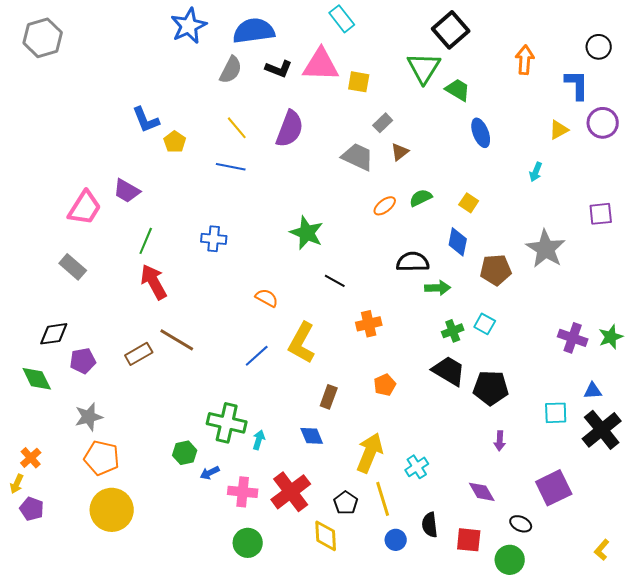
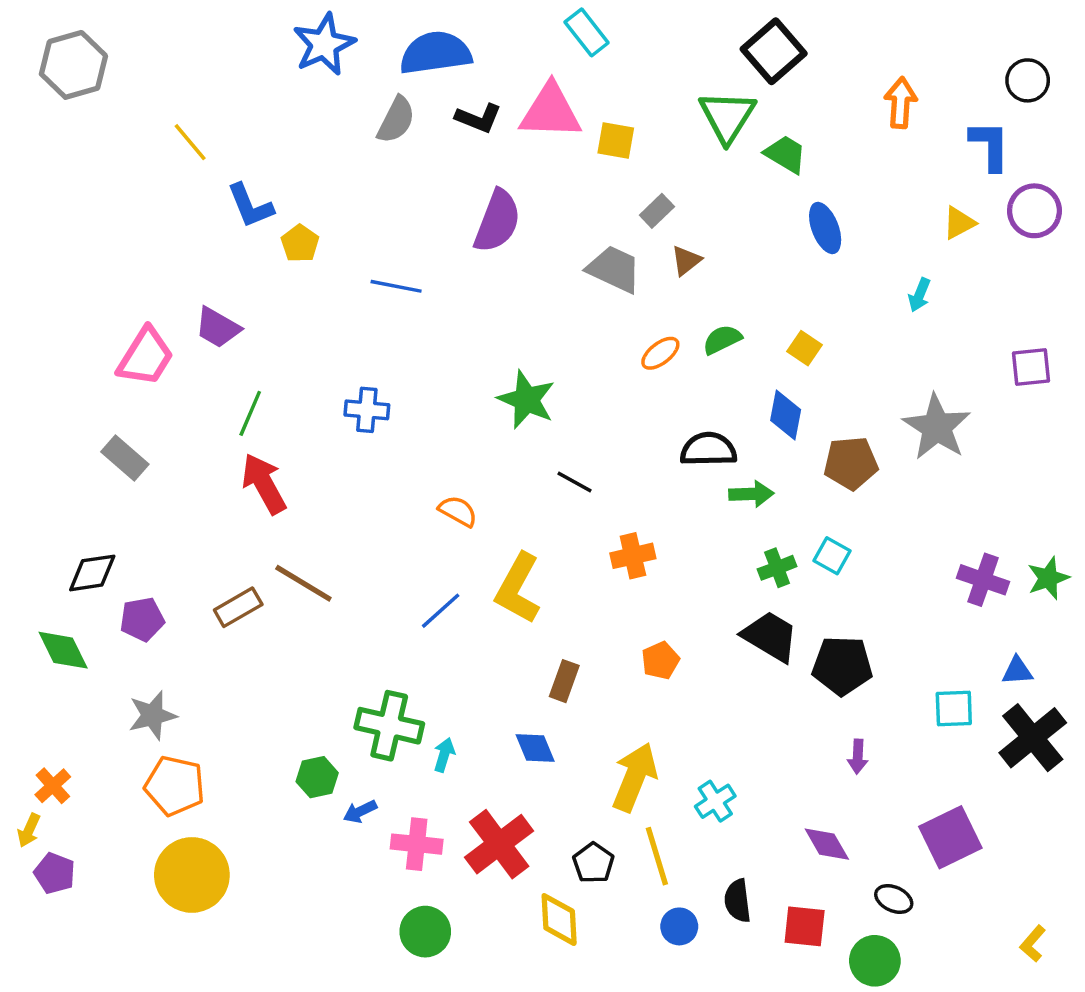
yellow line: (237, 128) -> (190, 142), moved

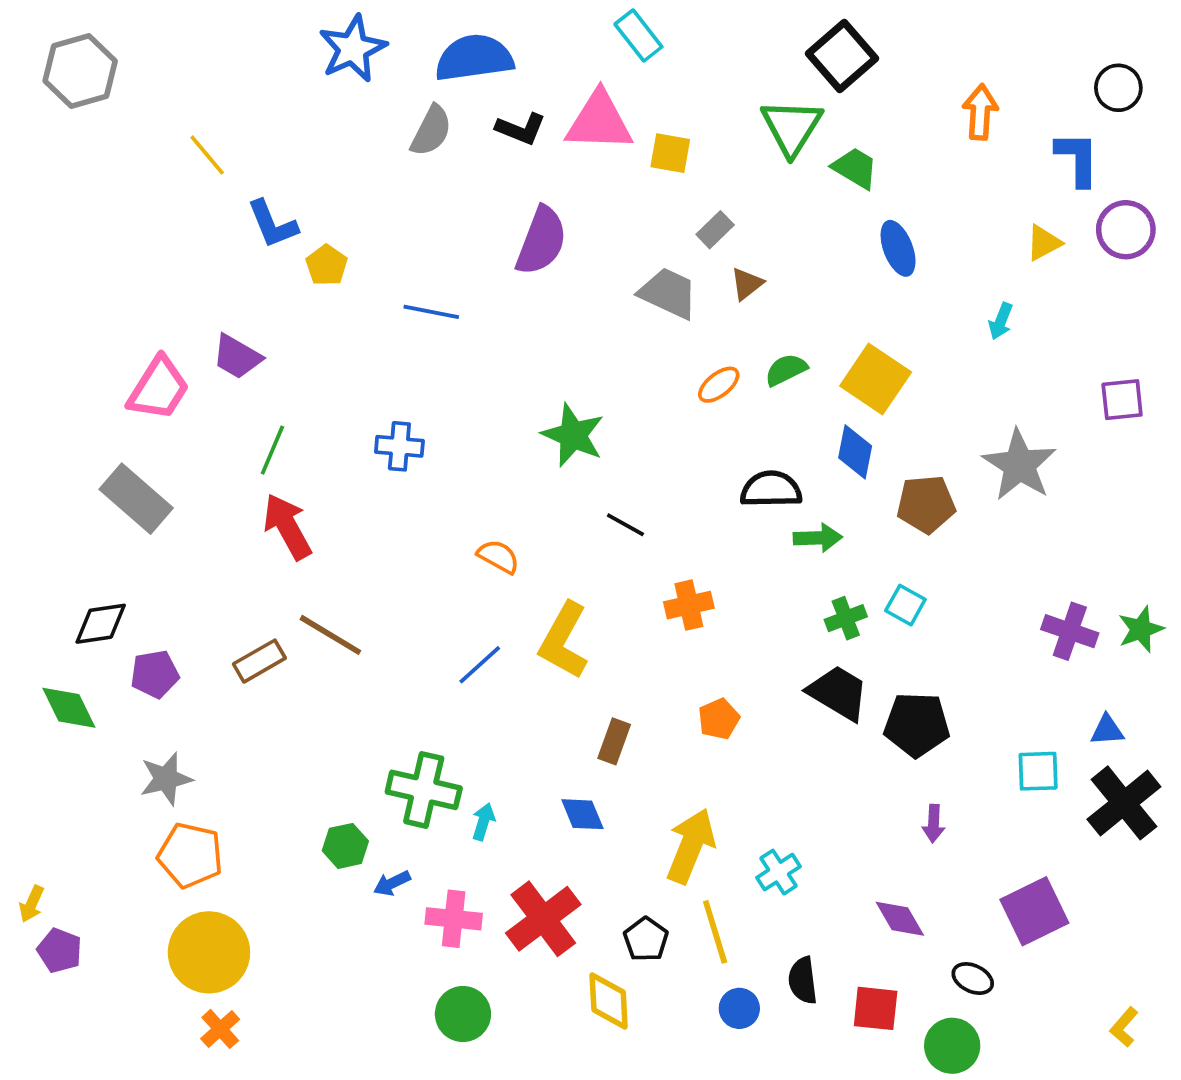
yellow square: (805, 348) -> (876, 379), size x1.8
gray rectangle: (125, 458) -> (136, 499), size x1.4
orange cross: (53, 786) -> (220, 1029), moved

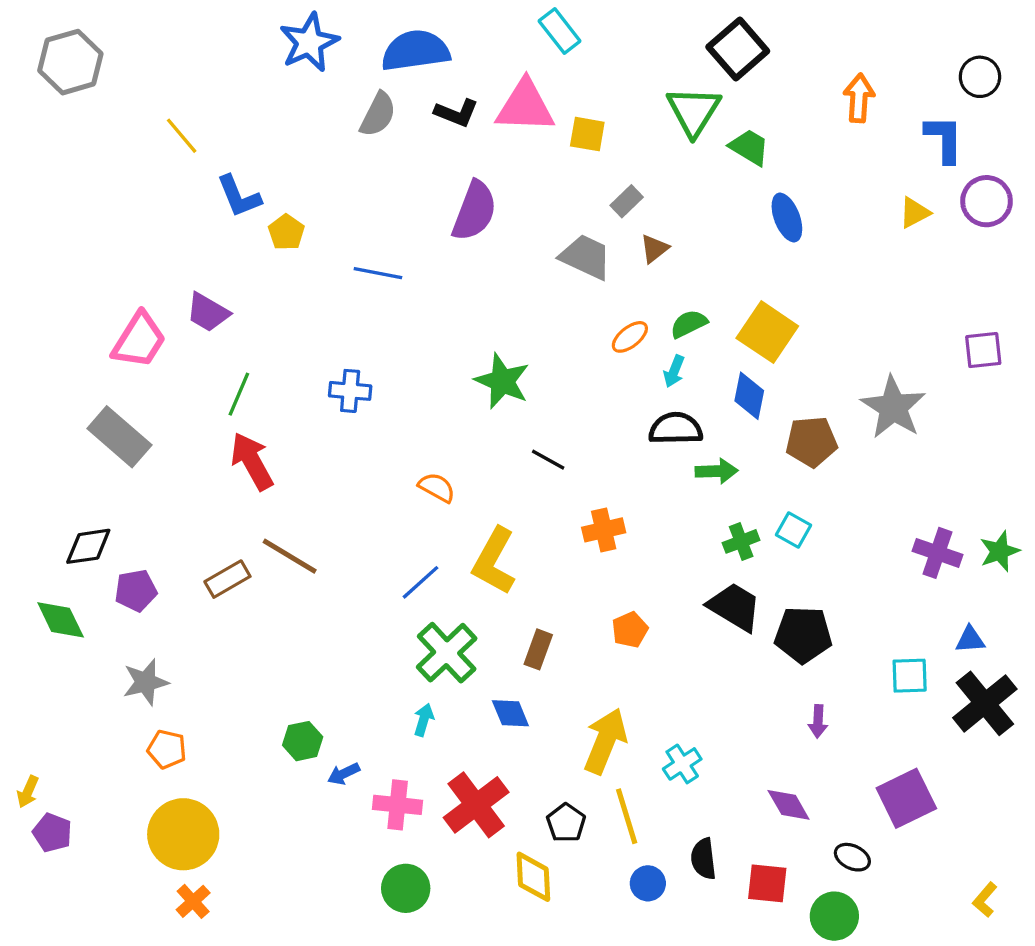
cyan arrow: (1001, 321) -> (674, 371), moved
green cross: (424, 790) -> (447, 653), moved, turned 34
orange pentagon: (190, 855) -> (167, 749), size x0.7

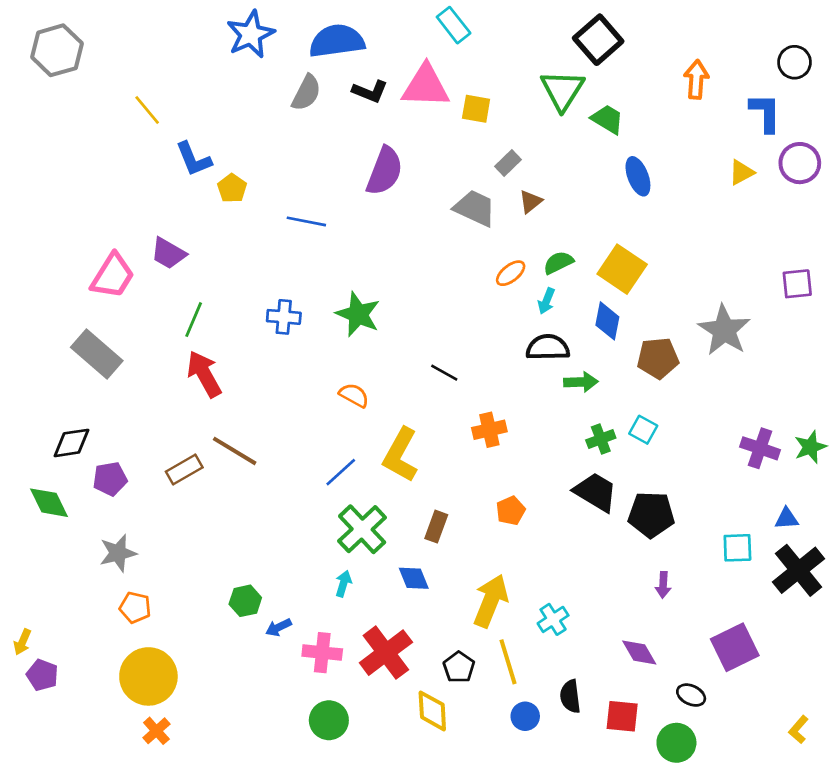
green star: (502, 381) -> (358, 314), moved

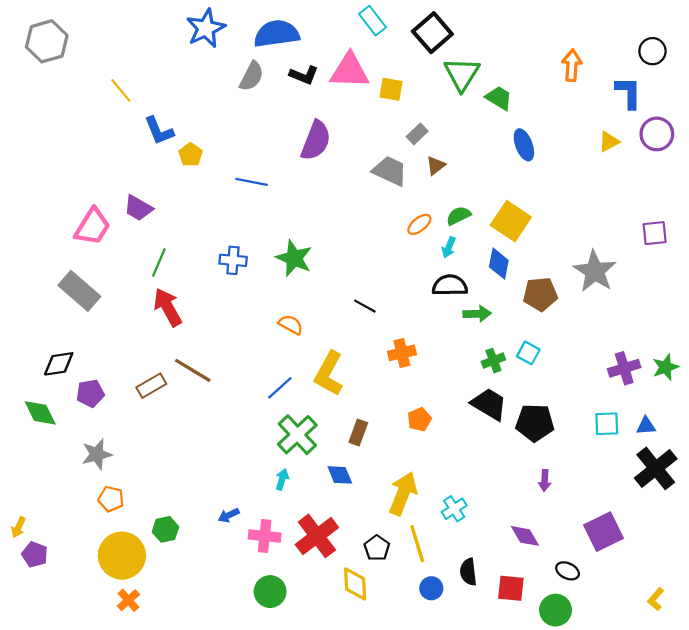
black square: (598, 40) -> (432, 33), moved
purple cross: (760, 448) -> (624, 368), turned -36
cyan square: (737, 548) -> (607, 424), moved
green hexagon: (245, 601) -> (165, 529), moved

